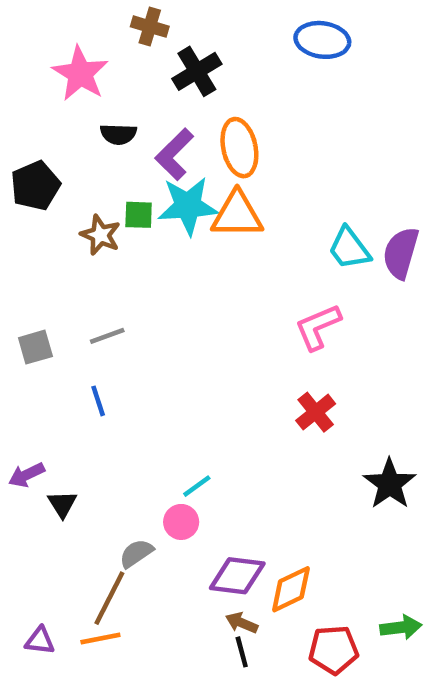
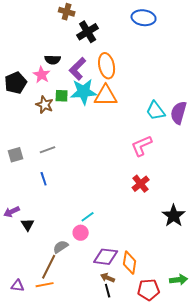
pink star: (80, 74) -> (42, 75), moved, size x0.7
orange diamond: (291, 589) -> (130, 263), turned -55

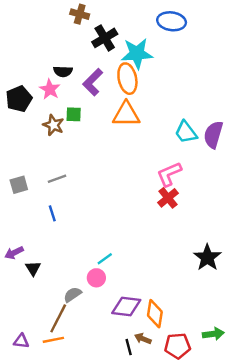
cyan star: (84, 92) -> (137, 53), moved
red cross: (141, 184) -> (168, 198), moved
brown arrow: (108, 278) -> (143, 339), moved

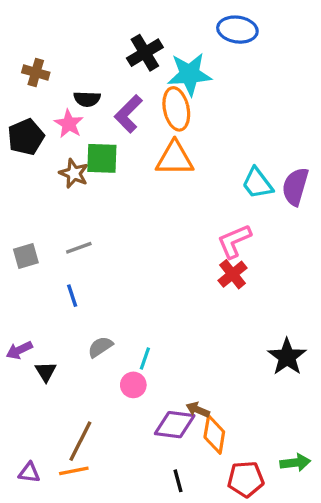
brown cross: (80, 14) -> (36, 73), moved
green square: (74, 114) -> (102, 158), size x1.5
cyan line: (105, 259) -> (145, 358), turned -35
gray semicircle: (73, 295) -> (100, 347), moved
brown arrow: (143, 339) -> (198, 410), moved

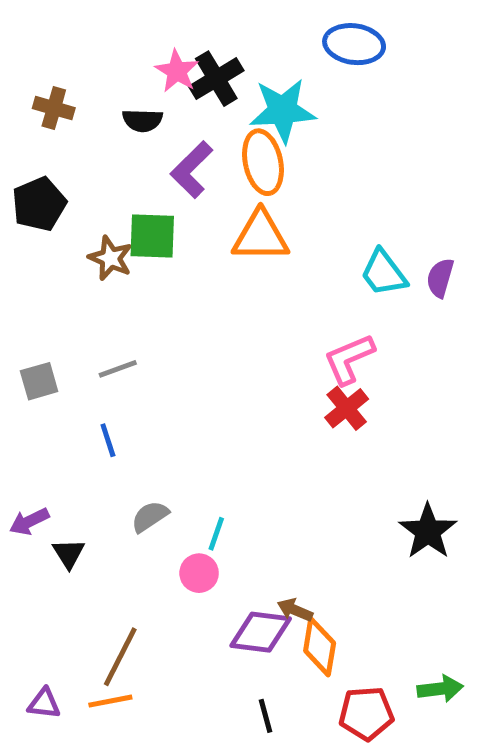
black semicircle: (87, 99) -> (142, 120), moved
pink star: (69, 124) -> (177, 71), moved
purple semicircle: (295, 187) -> (440, 278), size x0.7

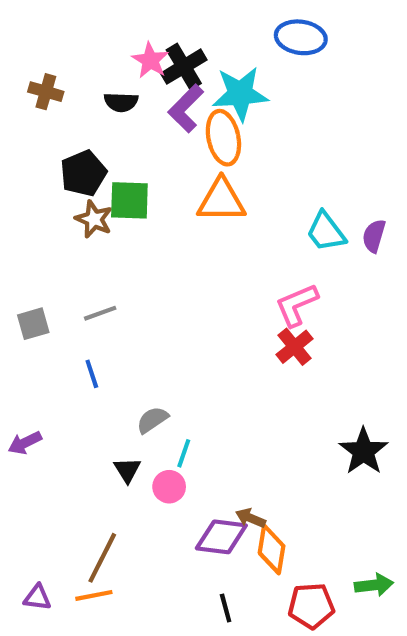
purple L-shape: (192, 170) -> (186, 108), moved
black pentagon: (39, 204) -> (83, 173), moved
gray semicircle: (150, 517) -> (152, 420), moved
black triangle: (69, 553) -> (127, 470), moved

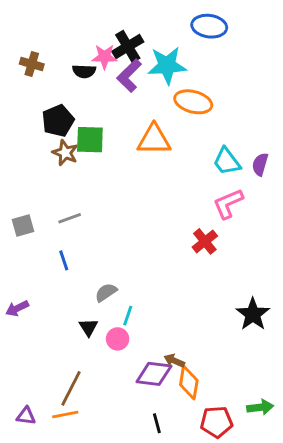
pink star: (150, 60) -> (104, 57), moved, turned -30
orange ellipse: (223, 138) -> (193, 102), moved, turned -63
pink L-shape: (297, 305) -> (228, 204), moved

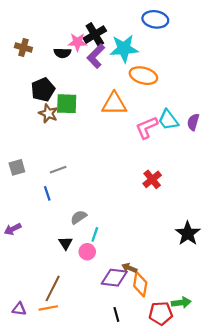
pink L-shape: (228, 204) -> (147, 127), moved
gray line: (70, 218) -> (58, 170), moved
green arrow: (260, 407) -> (181, 303), moved

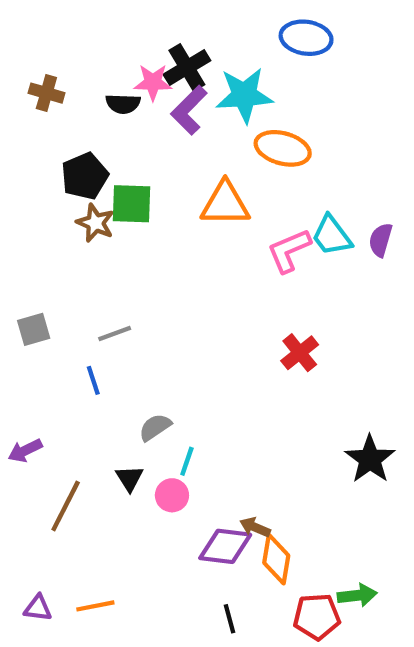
brown line: (53, 288) -> (66, 506), moved

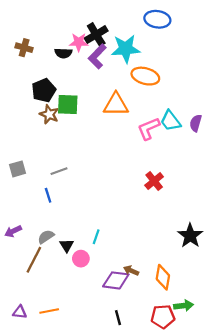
gray semicircle: (155, 427) -> (46, 237), moved
pink circle: (172, 495) -> (81, 259), moved
orange diamond: (276, 559) -> (163, 277), moved

